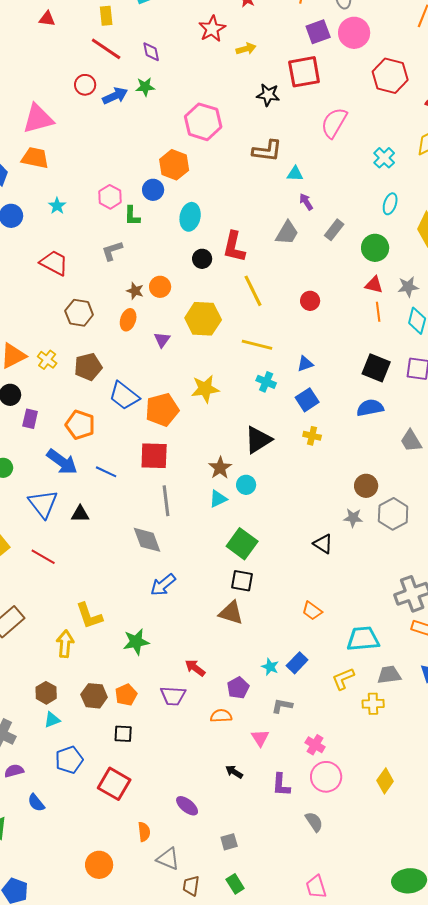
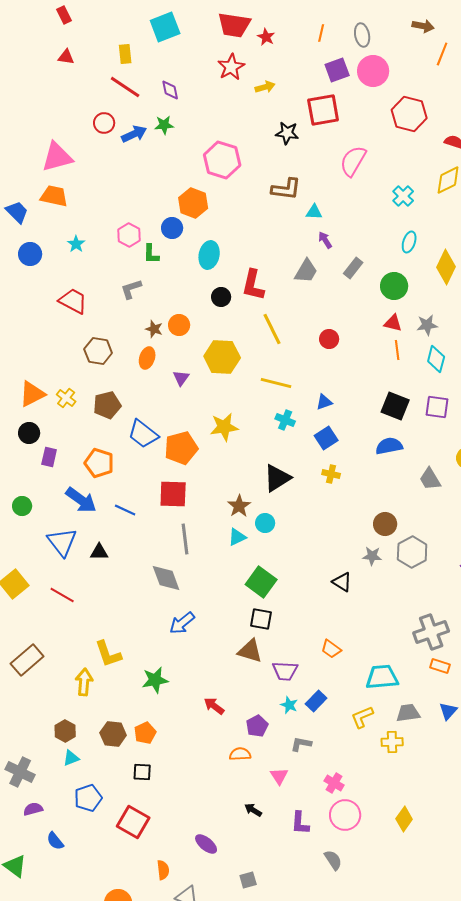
purple trapezoid: (173, 696) -> (285, 671), moved

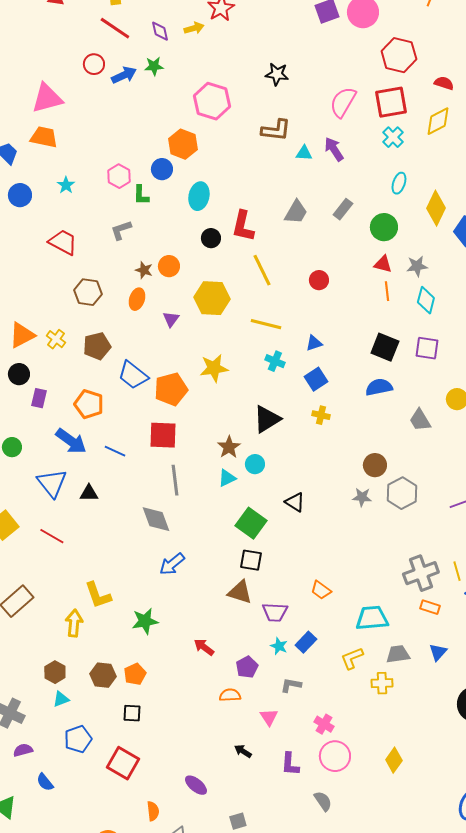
yellow arrow: (265, 87) -> (194, 28), moved
red square: (323, 110) -> (391, 102), moved
purple arrow: (325, 240) -> (334, 149), moved, size x1.4
black triangle: (342, 582) -> (295, 502), moved

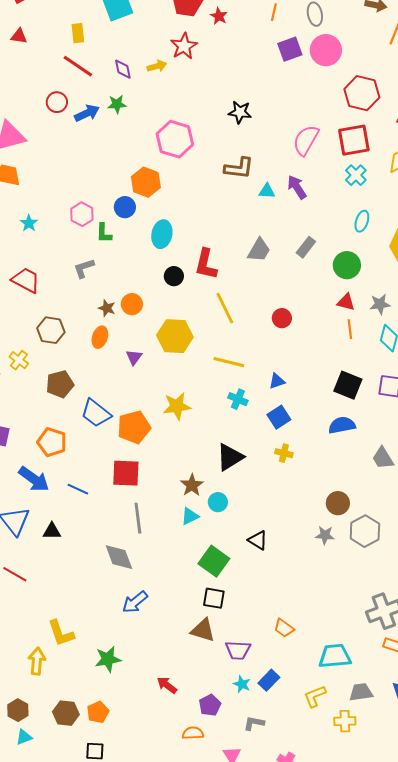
yellow cross: (56, 339) -> (19, 360), moved

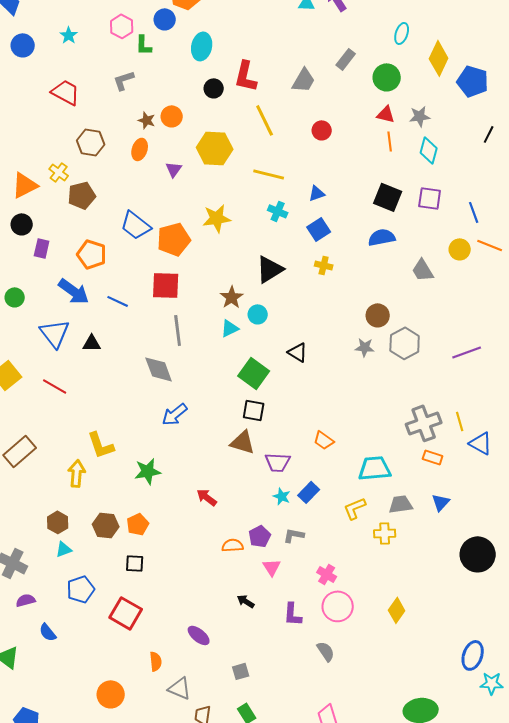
gray trapezoid: (259, 250) -> (304, 80), moved
brown pentagon: (60, 384) -> (82, 195), moved
purple pentagon: (210, 705) -> (260, 536), moved

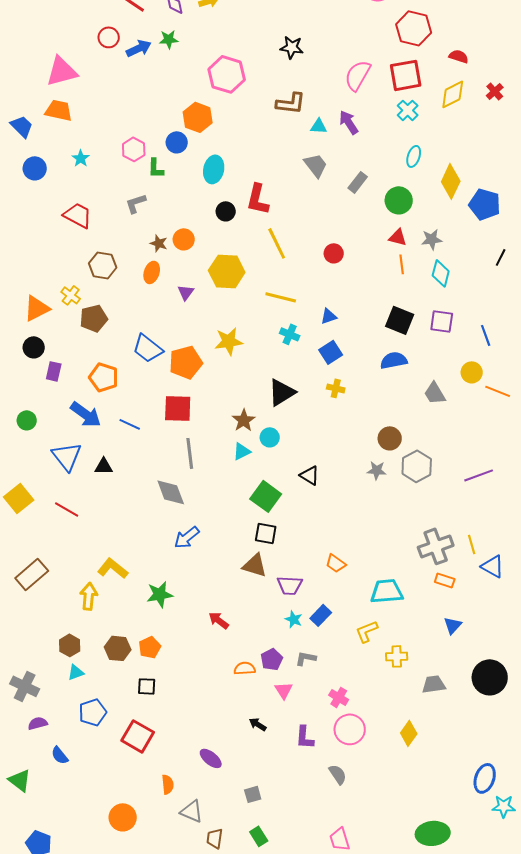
gray trapezoid: (304, 80) -> (316, 165), moved, turned -68
orange line: (490, 245) -> (498, 391), moved
yellow L-shape: (101, 445) -> (113, 568), turned 148
gray trapezoid: (401, 504) -> (434, 684), moved

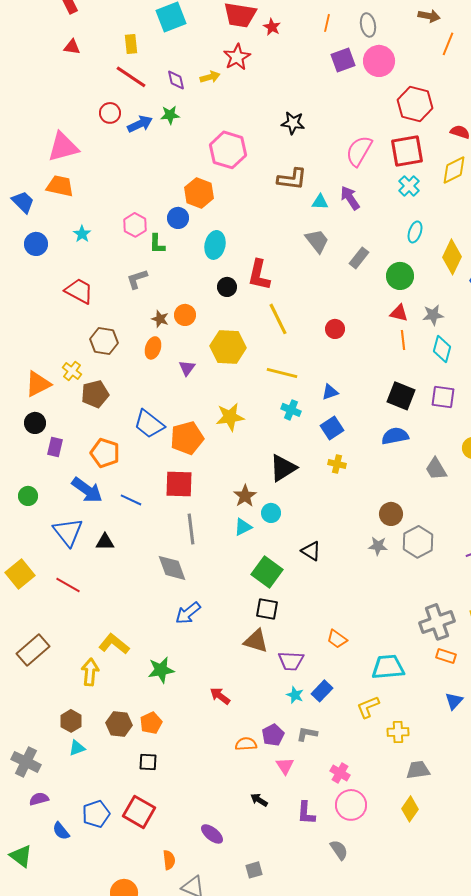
gray trapezoid: (434, 684) -> (418, 770), moved
blue pentagon: (93, 712) -> (96, 814), moved

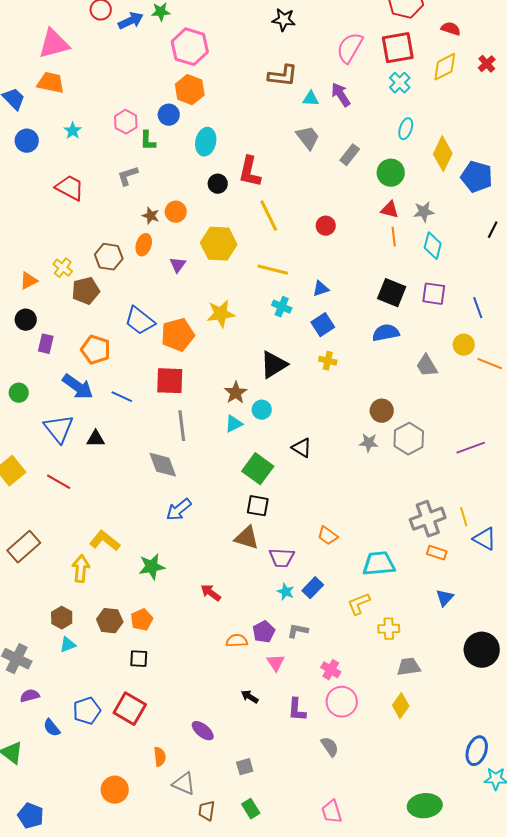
pink hexagon: (228, 150) -> (190, 47), moved
brown hexagon: (104, 341) -> (109, 257), moved
orange triangle: (38, 384) -> (29, 281), size x0.7

